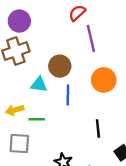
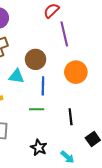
green line: (37, 119) -> (37, 109), moved

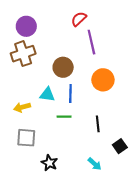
cyan triangle: (16, 76) -> (47, 95), moved
black star: (39, 147) -> (49, 163), moved

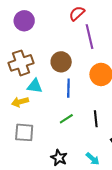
brown cross: (23, 54) -> (21, 63), moved
cyan triangle: (47, 95) -> (35, 86), moved
green line: (64, 117) -> (66, 119), moved, turned -32
black star: (49, 163) -> (59, 158), moved

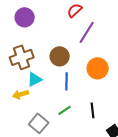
purple line: (89, 37) -> (87, 32), turned 45
cyan triangle: (35, 86) -> (35, 79), turned -35
gray square: (24, 132) -> (39, 123), moved, turned 36

